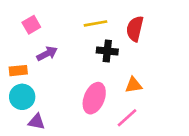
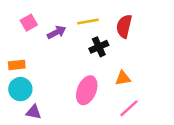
black cross: (107, 51) -> (99, 47), turned -30
purple arrow: (47, 54) -> (57, 32), moved
pink line: (127, 118) -> (129, 108), moved

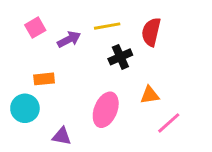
orange rectangle: (17, 65) -> (44, 79), moved
pink line: (129, 108) -> (169, 123), moved
purple triangle: (34, 112) -> (62, 136), moved

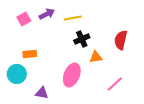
red semicircle: (151, 32) -> (121, 40), moved
purple arrow: (69, 39) -> (47, 14), moved
orange triangle: (150, 95) -> (96, 57), moved

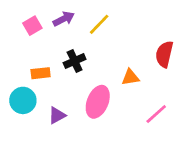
yellow line: (73, 18) -> (99, 24), turned -36
black cross: (82, 39) -> (75, 61), moved
purple triangle: (42, 93) -> (57, 115), moved, turned -40

